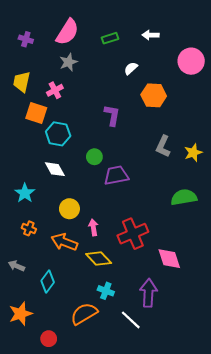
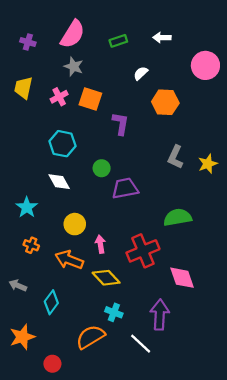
gray star: (68, 62) -> (74, 67), turned -30
orange square: (36, 113) -> (90, 99), moved
green semicircle: (184, 197) -> (178, 217), moved

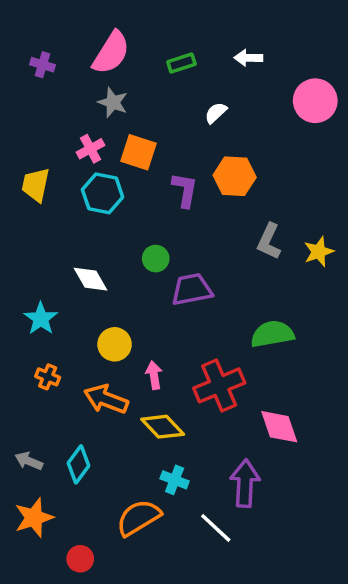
yellow trapezoid: (23, 88) -> (36, 185), moved
orange hexagon: (165, 102) -> (235, 176), moved
cyan hexagon: (62, 144) -> (103, 193), moved
gray arrow: (18, 286) -> (29, 461), moved

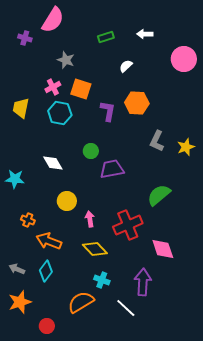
pink semicircle: (111, 53) -> (53, 20), moved
cyan star: (41, 319) -> (15, 179), moved, turned -30
green semicircle: (272, 334) -> (159, 195), turned -30
orange arrow: (106, 399) -> (49, 241), moved

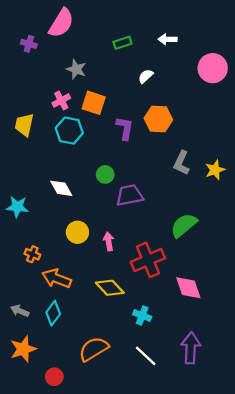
pink arrow: (90, 219) -> (109, 241), moved
cyan cross: (102, 280) -> (142, 315), moved
purple arrow: (143, 282) -> (191, 348), moved

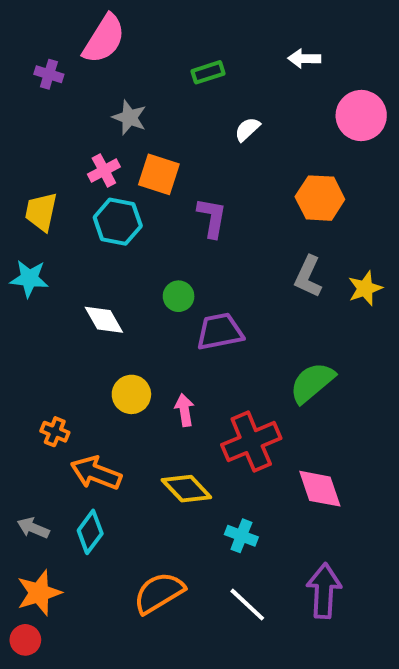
white arrow: (168, 39) -> (304, 59), moved
orange hexagon: (158, 119) -> (320, 198), moved
cyan star: (17, 207) -> (29, 279), moved
red circle: (54, 377) -> (25, 640), moved

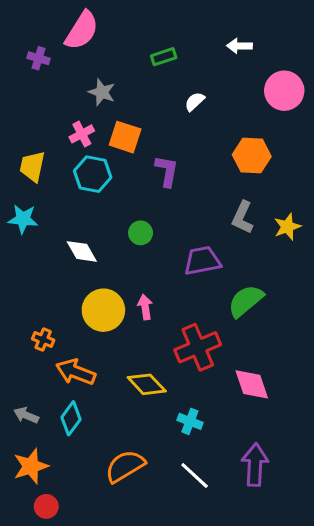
purple trapezoid: (220, 332) -> (202, 261), moved
yellow circle: (131, 394) -> (103, 310), size x1.4
pink arrow: (184, 410) -> (145, 307), moved
red circle: (25, 640) -> (46, 506), moved

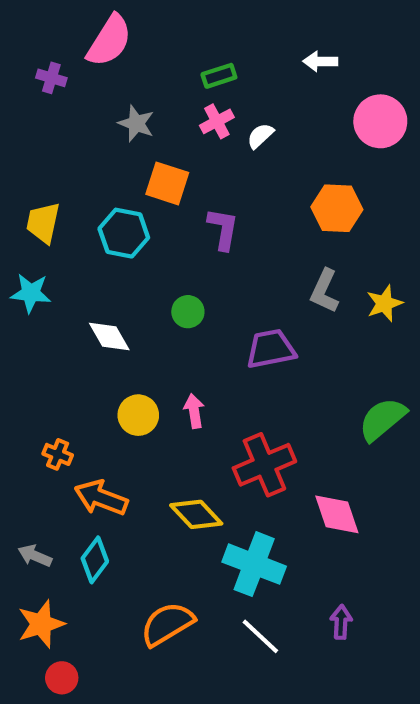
pink cross: (82, 134) -> (217, 121), moved
green semicircle: (246, 301) -> (382, 419), moved
yellow circle: (103, 310) -> (138, 415), size x0.7
cyan cross: (190, 421) -> (254, 564), size x1.8
purple arrow: (255, 465) -> (341, 622), size x0.6

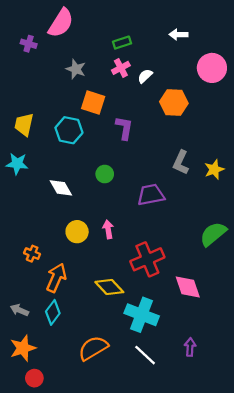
orange hexagon: (337, 208) -> (174, 103), moved
orange arrow: (101, 498) -> (56, 278), turned 92

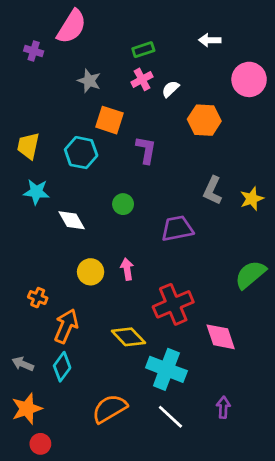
cyan star: (17, 164) -> (36, 192), moved

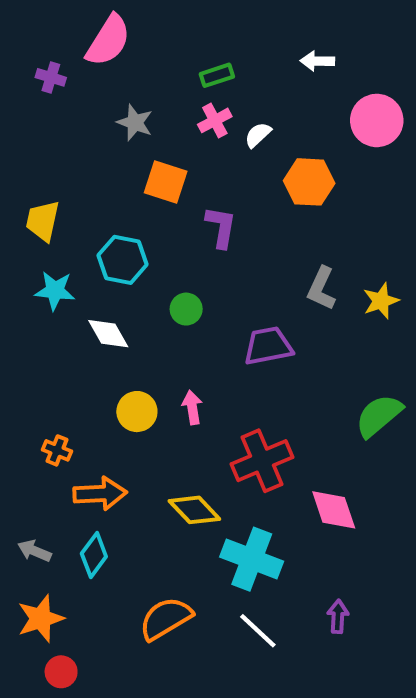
cyan hexagon: (81, 153) -> (123, 260), moved
orange arrow: (66, 326) -> (100, 494), turned 64

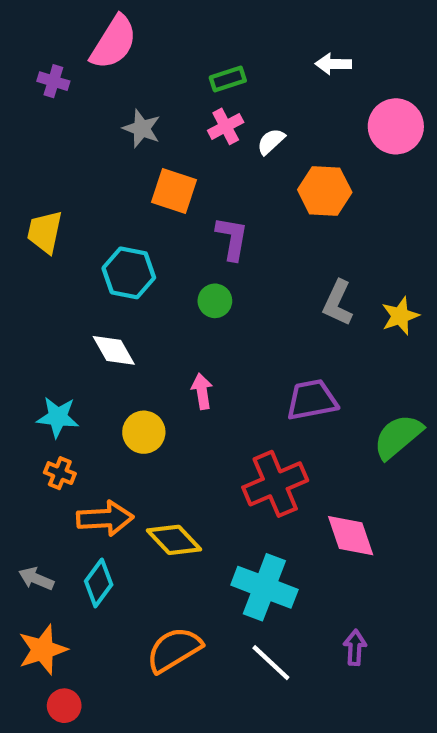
cyan star: (55, 291) -> (58, 417), moved
green circle: (186, 309) -> (215, 301), moved
purple trapezoid: (268, 346) -> (312, 400), moved
pink arrow: (192, 407) -> (202, 391), moved
yellow diamond: (194, 510) -> (174, 540), moved

